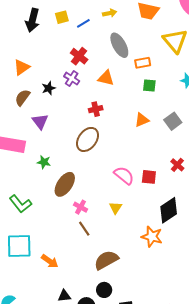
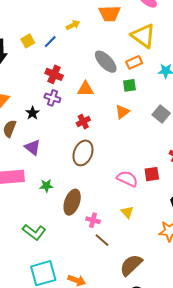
gray ellipse: (119, 45) -> (106, 62), moved
orange rectangle: (143, 63) -> (134, 62), moved
orange triangle: (142, 120) -> (122, 112), moved

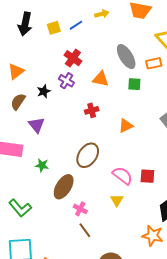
yellow square: (28, 41) -> (54, 28), moved
green square: (129, 85) -> (134, 84), moved
orange triangle: (122, 112) -> (126, 126), moved
brown ellipse: (83, 153) -> (88, 155), moved
yellow triangle: (127, 212) -> (117, 200), moved

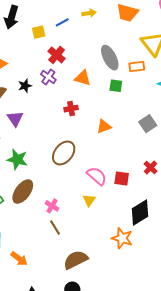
yellow square: (54, 28) -> (39, 32), moved
green star: (42, 165) -> (17, 159), size x1.5
brown ellipse: (64, 187) -> (23, 192), moved

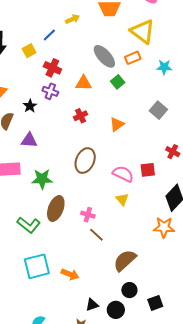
green square: (116, 86) -> (118, 82), turned -32
purple triangle: (15, 119) -> (29, 140), turned -36

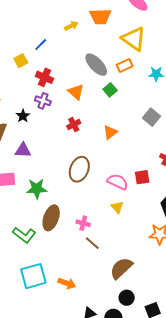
yellow arrow: (73, 19) -> (71, 26), moved
orange triangle: (84, 83) -> (76, 92), turned 42

